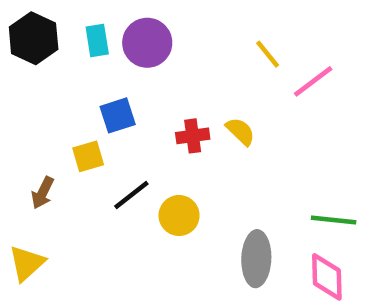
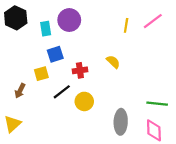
cyan rectangle: (97, 40) -> (46, 29), moved
yellow line: (268, 54) -> (126, 25), turned 48
pink line: (313, 81) -> (153, 21), moved
red cross: (193, 136) -> (80, 70), moved

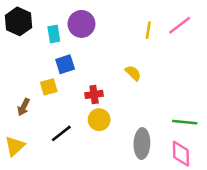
red cross: (80, 70) -> (94, 94), moved
black line: (62, 92) -> (61, 133), moved

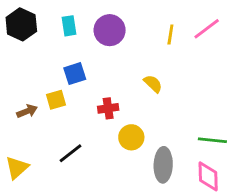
purple circle: (81, 24) -> (110, 30), moved
cyan rectangle: (54, 34) -> (69, 26), moved
brown arrow: (24, 107) -> (27, 111), moved, turned -138
yellow circle: (99, 120) -> (131, 137), moved

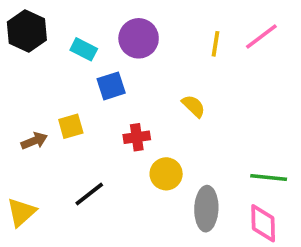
cyan rectangle: (69, 26) -> (84, 49), moved, turned -54
blue square: (75, 74) -> (111, 86), moved

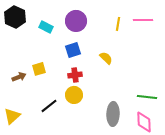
pink line: (261, 36) -> (143, 20), turned 36
blue square: (111, 86) -> (73, 50), moved
yellow circle: (166, 174) -> (74, 95), moved

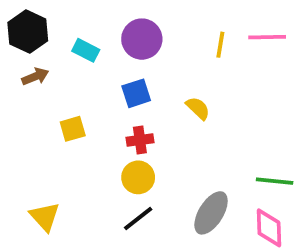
brown arrow: (19, 77) -> (35, 76), moved
black line: (49, 106) -> (138, 219), moved
gray ellipse: (113, 114) -> (211, 213), turned 30
yellow triangle: (12, 116) -> (45, 217), moved, turned -30

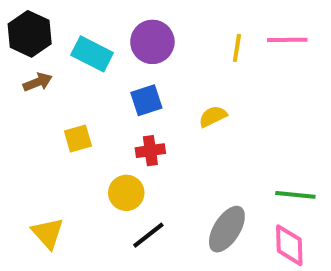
cyan rectangle: (86, 50) -> (92, 54), size x1.4
yellow semicircle: (198, 108) -> (213, 116), turned -70
yellow circle: (138, 177) -> (126, 193), moved

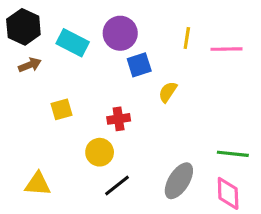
pink line: (287, 40) -> (226, 49), moved
blue square: (146, 100) -> (139, 65), moved
yellow semicircle: (213, 116) -> (168, 92), turned -30
yellow triangle: (48, 233) -> (38, 184), turned -44

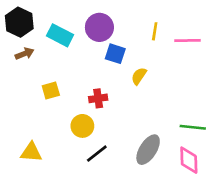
blue square: (139, 65) -> (115, 54), turned 36

